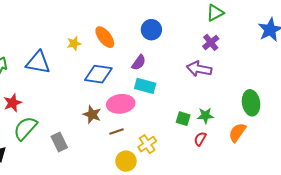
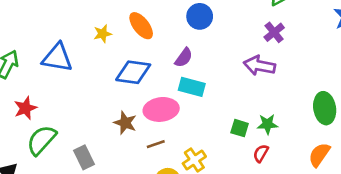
orange semicircle: (237, 132) -> (319, 155), moved

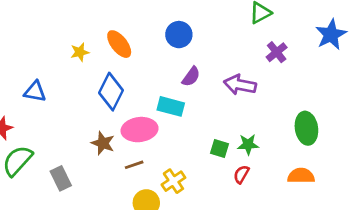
purple cross: (274, 32) -> (277, 52), moved
blue triangle: (57, 58) -> (35, 92), moved, size x0.7
purple semicircle: (184, 58) -> (191, 77), moved
blue diamond: (133, 72) -> (111, 92), turned -72
orange semicircle: (319, 155) -> (301, 176), turned 55

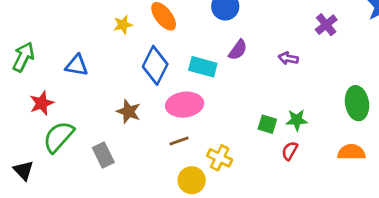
purple arrow: (240, 85) -> (288, 58), size x0.6
cyan rectangle: (171, 106) -> (203, 67), moved
brown star: (103, 143) -> (129, 112), moved
yellow cross: (173, 181) -> (220, 158), turned -30

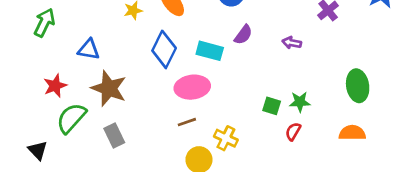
green arrow: (23, 57) -> (44, 23), moved
brown star: (129, 112) -> (109, 88), moved, size x1.5

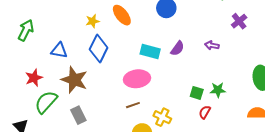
purple semicircle: (243, 35) -> (177, 48), moved
blue diamond: (164, 49) -> (99, 48), moved
red semicircle: (293, 131) -> (205, 112), moved

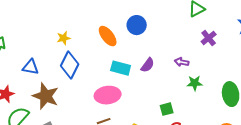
orange ellipse: (122, 15) -> (108, 36), moved
green star: (218, 90) -> (195, 83), moved
green square: (197, 93) -> (167, 109), turned -32

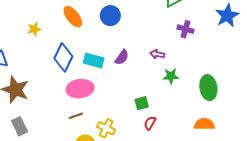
orange ellipse: (108, 36) -> (73, 17), moved
purple cross: (209, 38) -> (185, 29), turned -35
blue diamond: (70, 65) -> (63, 57), moved

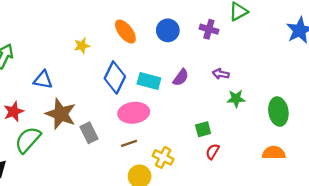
purple cross: (185, 29) -> (209, 29), moved
gray rectangle: (20, 126) -> (89, 133), moved

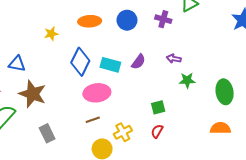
orange ellipse: (125, 32) -> (90, 21), turned -55
gray rectangle: (89, 133) -> (47, 133), moved
red semicircle: (212, 152) -> (157, 131), moved
yellow cross: (163, 157) -> (123, 132), turned 36

